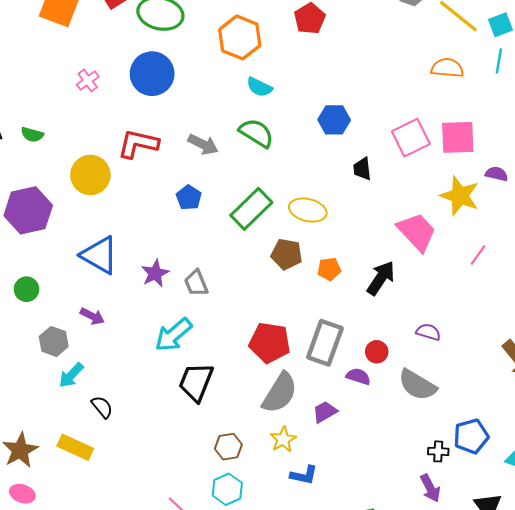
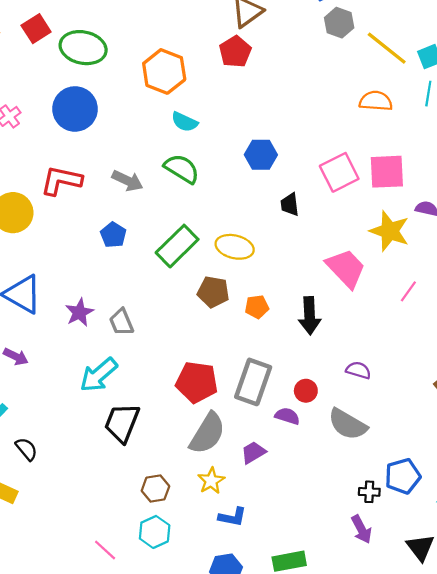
black arrow: (381, 278) -> (310, 316), turned 144

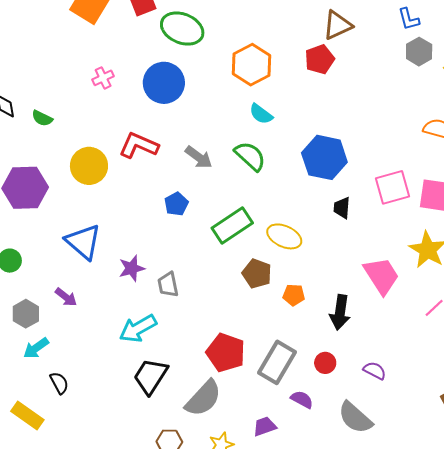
blue hexagon: (261, 155) -> (324, 157), size x1.5
red circle: (306, 391) -> (325, 363), moved
gray semicircle: (207, 433) -> (203, 398), moved

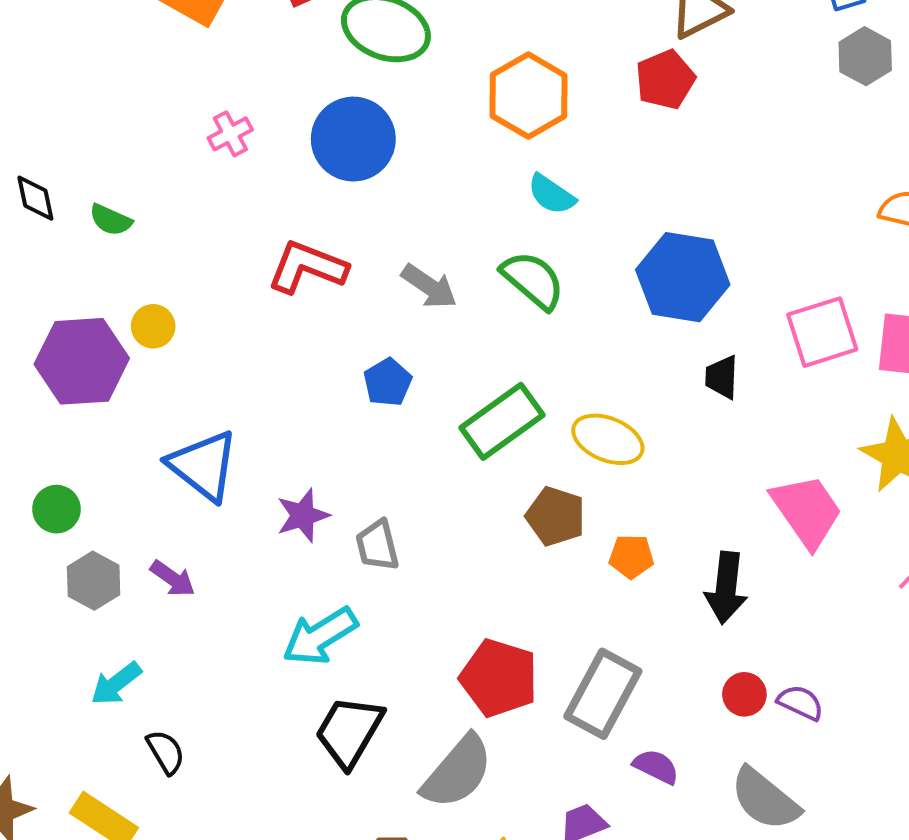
yellow circle: (89, 166) -> (153, 326), moved, size x0.6
gray hexagon: (26, 314) -> (94, 581), moved
red circle: (325, 363) -> (744, 694), moved

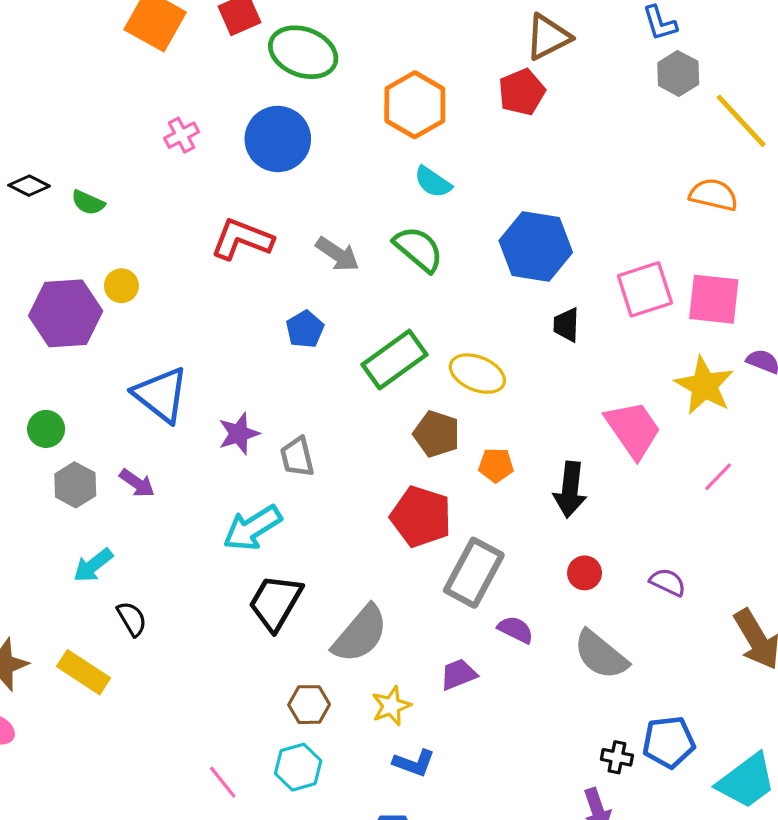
black diamond: (35, 198) -> (29, 186), turned -51
red pentagon: (499, 678) -> (421, 517), moved
purple semicircle: (800, 703) -> (668, 582), moved

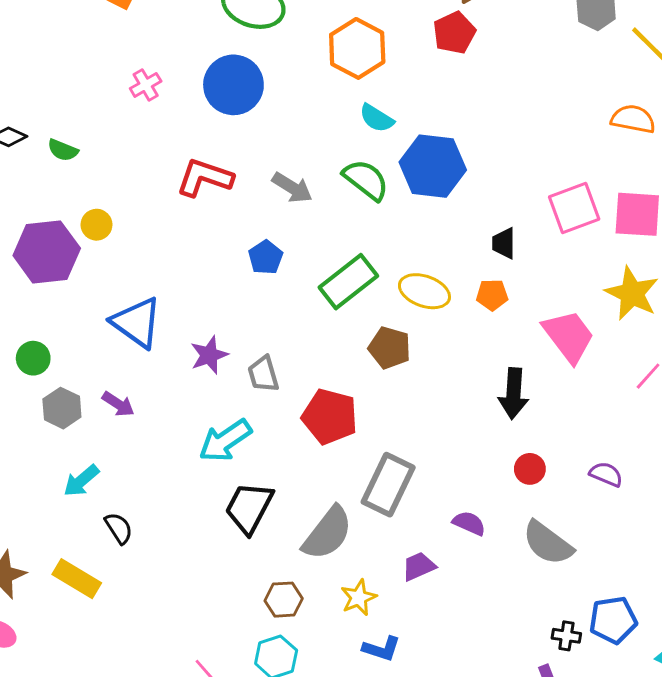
blue hexagon: (536, 247) -> (433, 166), moved
orange pentagon: (496, 465) -> (492, 295), moved
red pentagon: (421, 517) -> (330, 417), moved
gray rectangle: (474, 573) -> (388, 485), moved

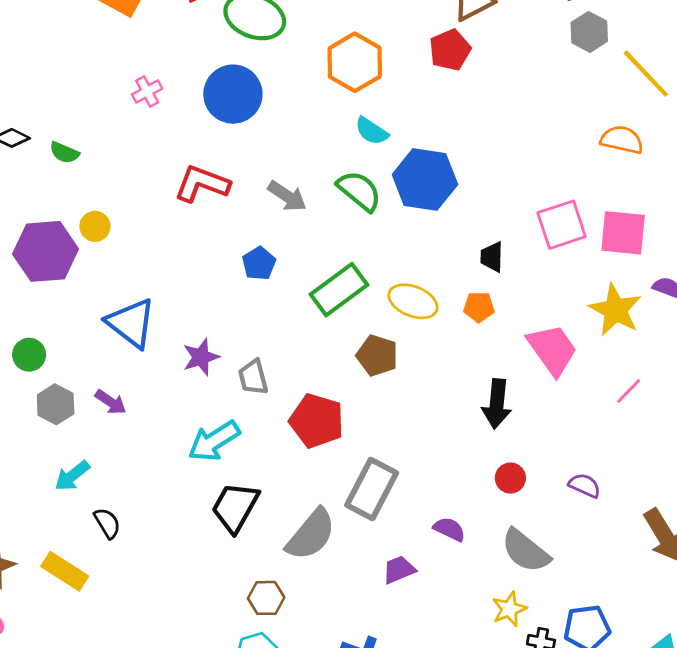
yellow star: (359, 598) -> (509, 609), moved

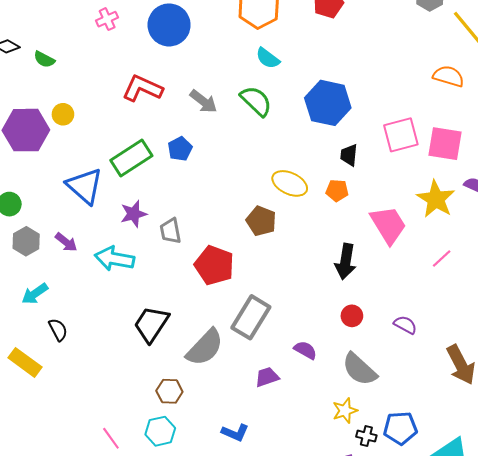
blue hexagon: (425, 179) -> (328, 103), moved
green rectangle: (339, 290) -> (131, 158), moved
cyan arrow: (214, 441) -> (114, 259), moved, turned 39

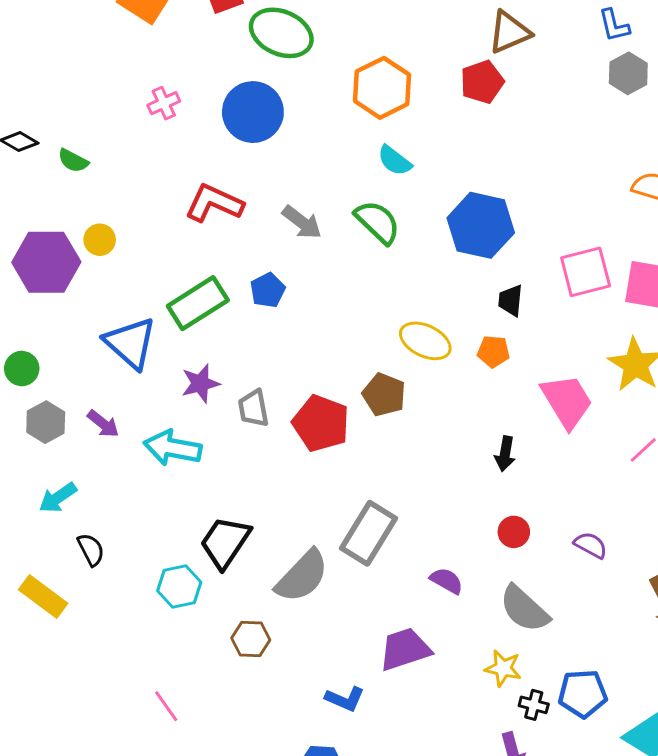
black arrow: (346, 262) -> (505, 454), size x0.7
red pentagon: (214, 265) -> (321, 423), moved
purple trapezoid: (267, 377) -> (405, 649), moved, size x1.5
yellow star: (345, 411) -> (503, 668), turned 30
cyan hexagon: (160, 431) -> (179, 586), moved

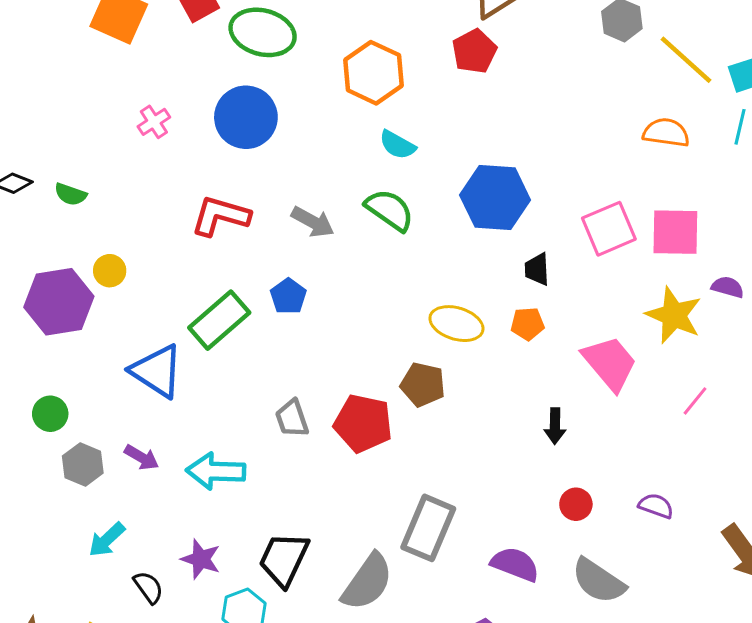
purple star: (200, 383) -> (201, 559), moved, turned -30
purple semicircle: (447, 581) -> (515, 564), size x1.4

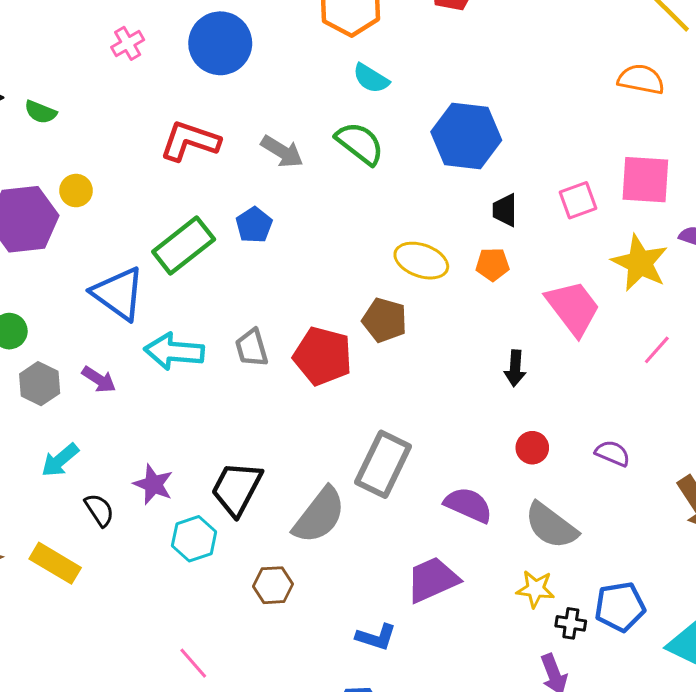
pink square: (609, 229) -> (578, 200), moved, size x0.7
cyan arrow: (216, 471) -> (174, 351), moved

